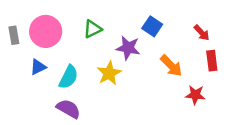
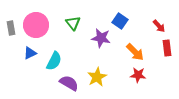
green triangle: (93, 29) -> (73, 23), turned -42
yellow star: (109, 73) -> (97, 77), moved
red star: (195, 95) -> (138, 75), moved
purple semicircle: (68, 109) -> (69, 83), moved

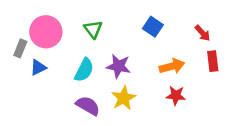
gray rectangle: (11, 28) -> (20, 48), moved, turned 32
purple star: (101, 38) -> (118, 66), moved
orange arrow: (135, 52) -> (172, 66), turned -60
cyan semicircle: (54, 61) -> (84, 70), moved

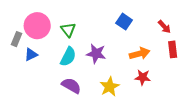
green triangle: (93, 29) -> (68, 30), moved
yellow star: (124, 98) -> (110, 87), moved

